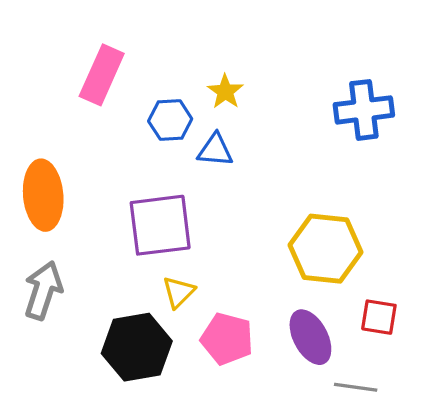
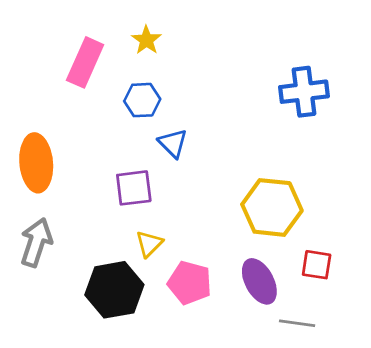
yellow star: (225, 92) -> (146, 40), moved
blue triangle: (215, 150) -> (173, 143), moved, turned 40
purple square: (160, 225) -> (134, 188), size x0.7

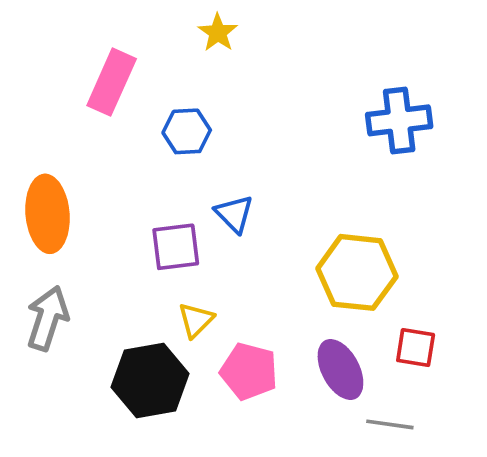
yellow star: (146, 40) -> (218, 33), moved
blue triangle: (173, 143) -> (234, 214), moved

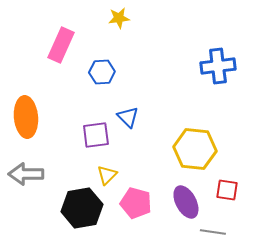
yellow star: (218, 33) -> (119, 18), turned 30
gray arrow: (48, 318) -> (26, 174), turned -108

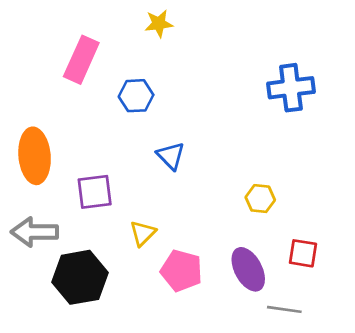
purple square: (96, 135) -> (95, 192), moved
yellow hexagon: (195, 149) -> (260, 199), size x0.5
black hexagon: (82, 208) -> (80, 277), moved

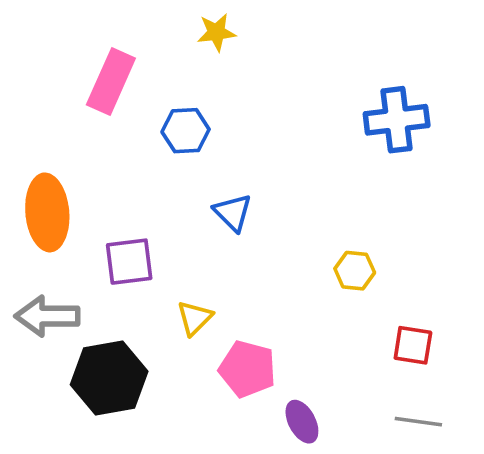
purple ellipse: (248, 269) -> (302, 422), moved, size x0.7
gray line: (284, 309) -> (418, 422), moved

